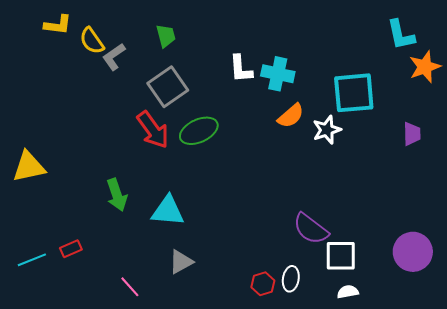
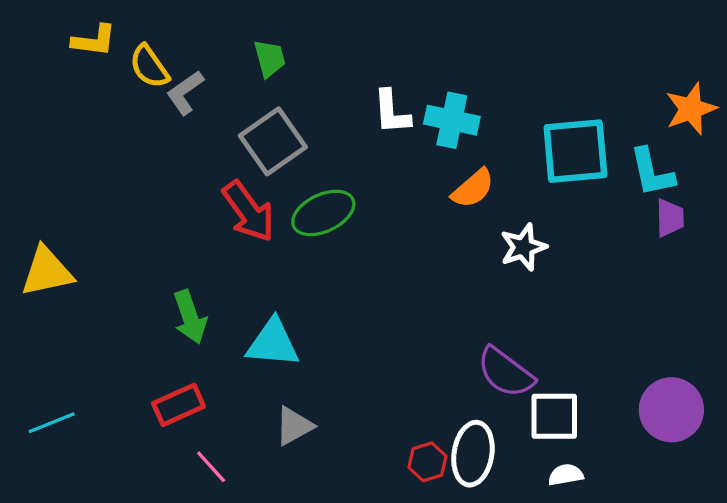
cyan L-shape: (401, 35) -> (652, 172), moved
white star: (327, 130) -> (523, 247), moved
red rectangle: (71, 249) -> (179, 405), moved, size x1.4
white ellipse: (291, 279) -> (473, 454), size x1.5

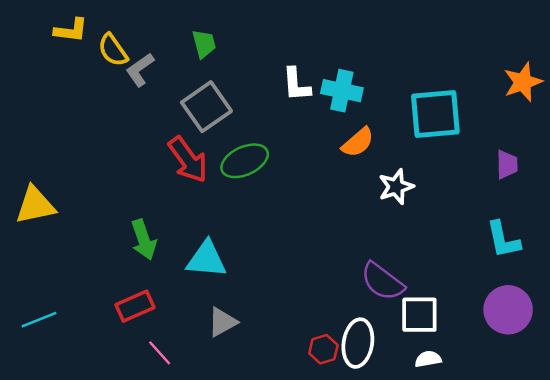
cyan L-shape: (652, 172) -> (503, 240), moved

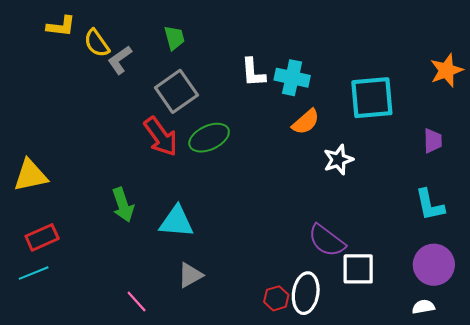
red rectangle: (135, 306) -> (42, 237), moved
white semicircle: (428, 359) -> (423, 307), moved

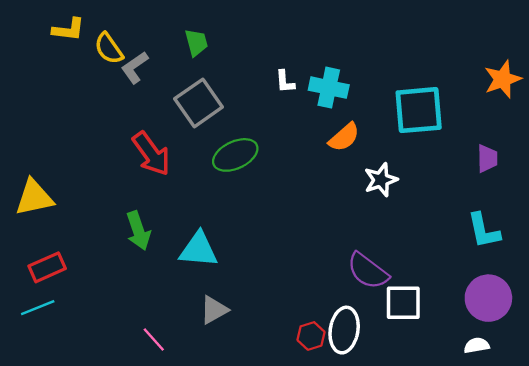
white L-shape: (253, 72) -> (285, 82), size x0.7
red arrow: (161, 137) -> (151, 154), moved

